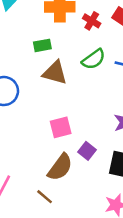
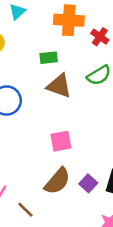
purple square: (87, 151) -> (88, 183), moved
brown line: (45, 197) -> (25, 210), moved

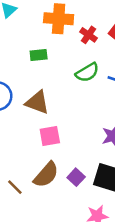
brown triangle: (59, 86) -> (37, 102), moved
brown line: (25, 210) -> (15, 187), moved

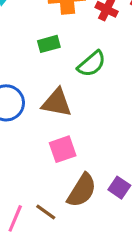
green semicircle: (87, 72) -> (92, 64), moved
pink square: (50, 136) -> (63, 149), moved

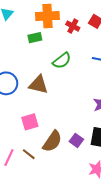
green rectangle: (49, 44) -> (35, 38), moved
pink square: (63, 149) -> (30, 122), moved

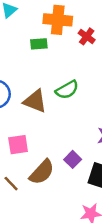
green semicircle: (62, 61) -> (67, 90), moved
purple square: (76, 140) -> (73, 159), moved

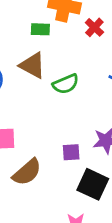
brown triangle: (35, 101) -> (32, 65), moved
purple square: (73, 159) -> (71, 152), moved, turned 35

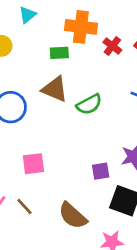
brown semicircle: (27, 172) -> (73, 216), moved, turned 88

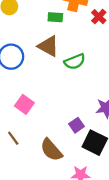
pink square: (33, 164) -> (24, 104), turned 36
purple square: (101, 171) -> (77, 125), moved, turned -32

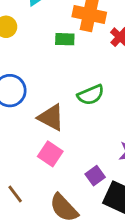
brown triangle: (48, 46) -> (51, 117), moved
pink square: (24, 104) -> (50, 154), moved

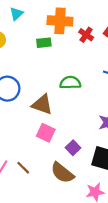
green semicircle: (91, 95) -> (70, 83), turned -150
purple square: (95, 176) -> (73, 148), moved

